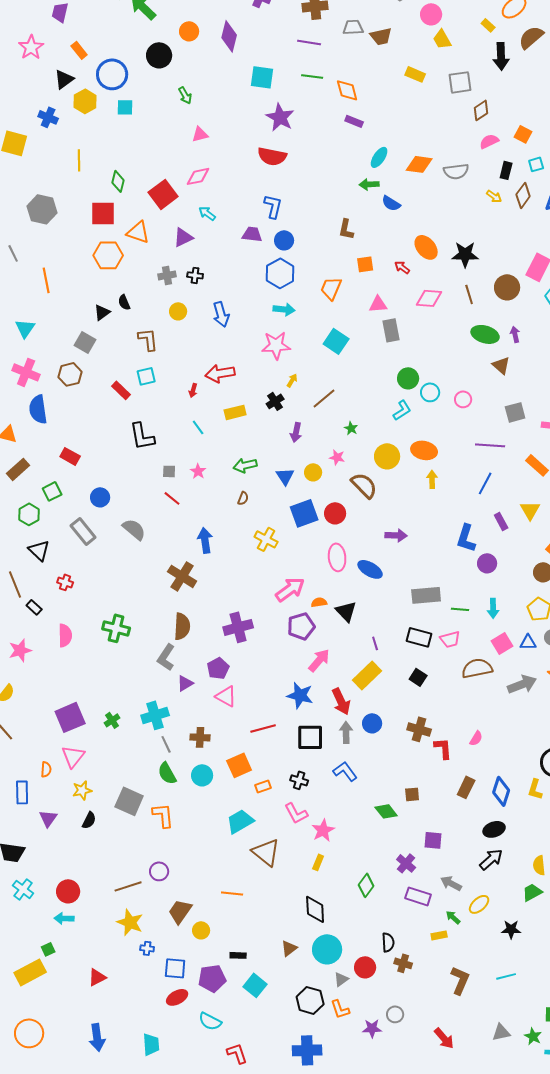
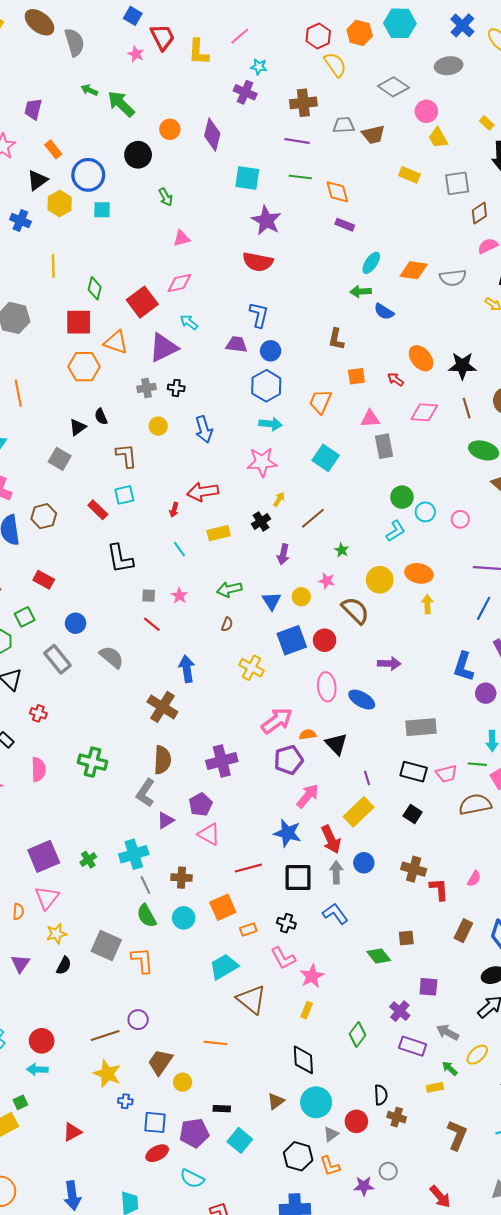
purple triangle: (183, 237) -> (163, 348), size x1.4
brown hexagon: (70, 374) -> (44, 516), moved
green line: (460, 609) -> (477, 764), moved

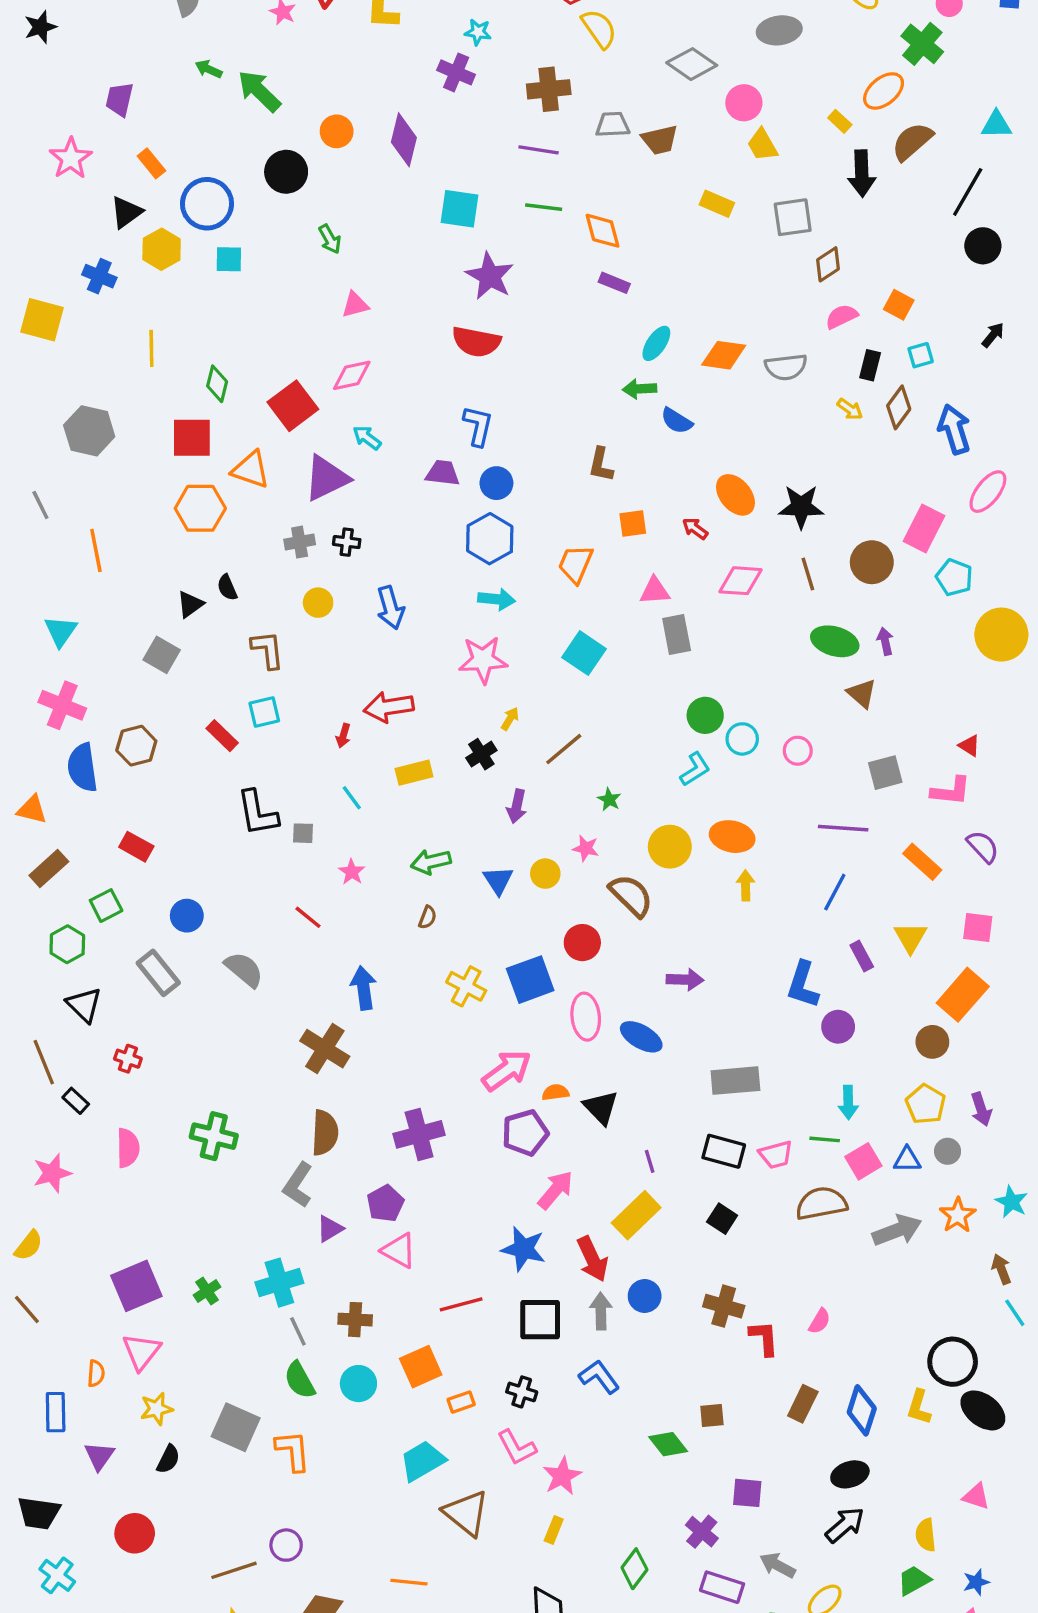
gray square: (149, 596) -> (303, 833), moved
blue square: (292, 640) -> (530, 980), moved
red circle: (42, 1041) -> (135, 1533), moved

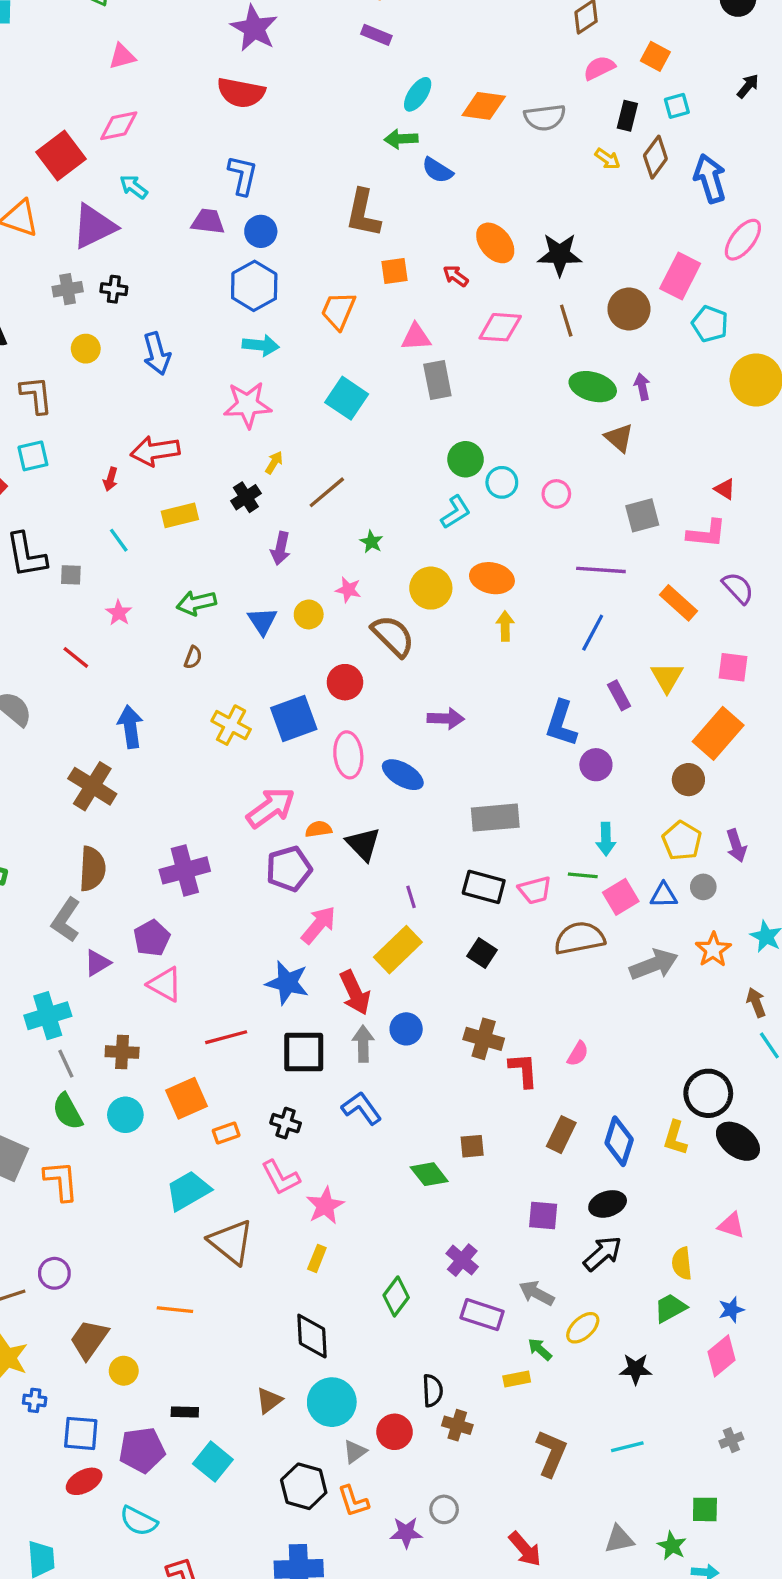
brown L-shape: (601, 465) -> (363, 213), size x1.4
purple square: (747, 1493) -> (543, 1216), moved

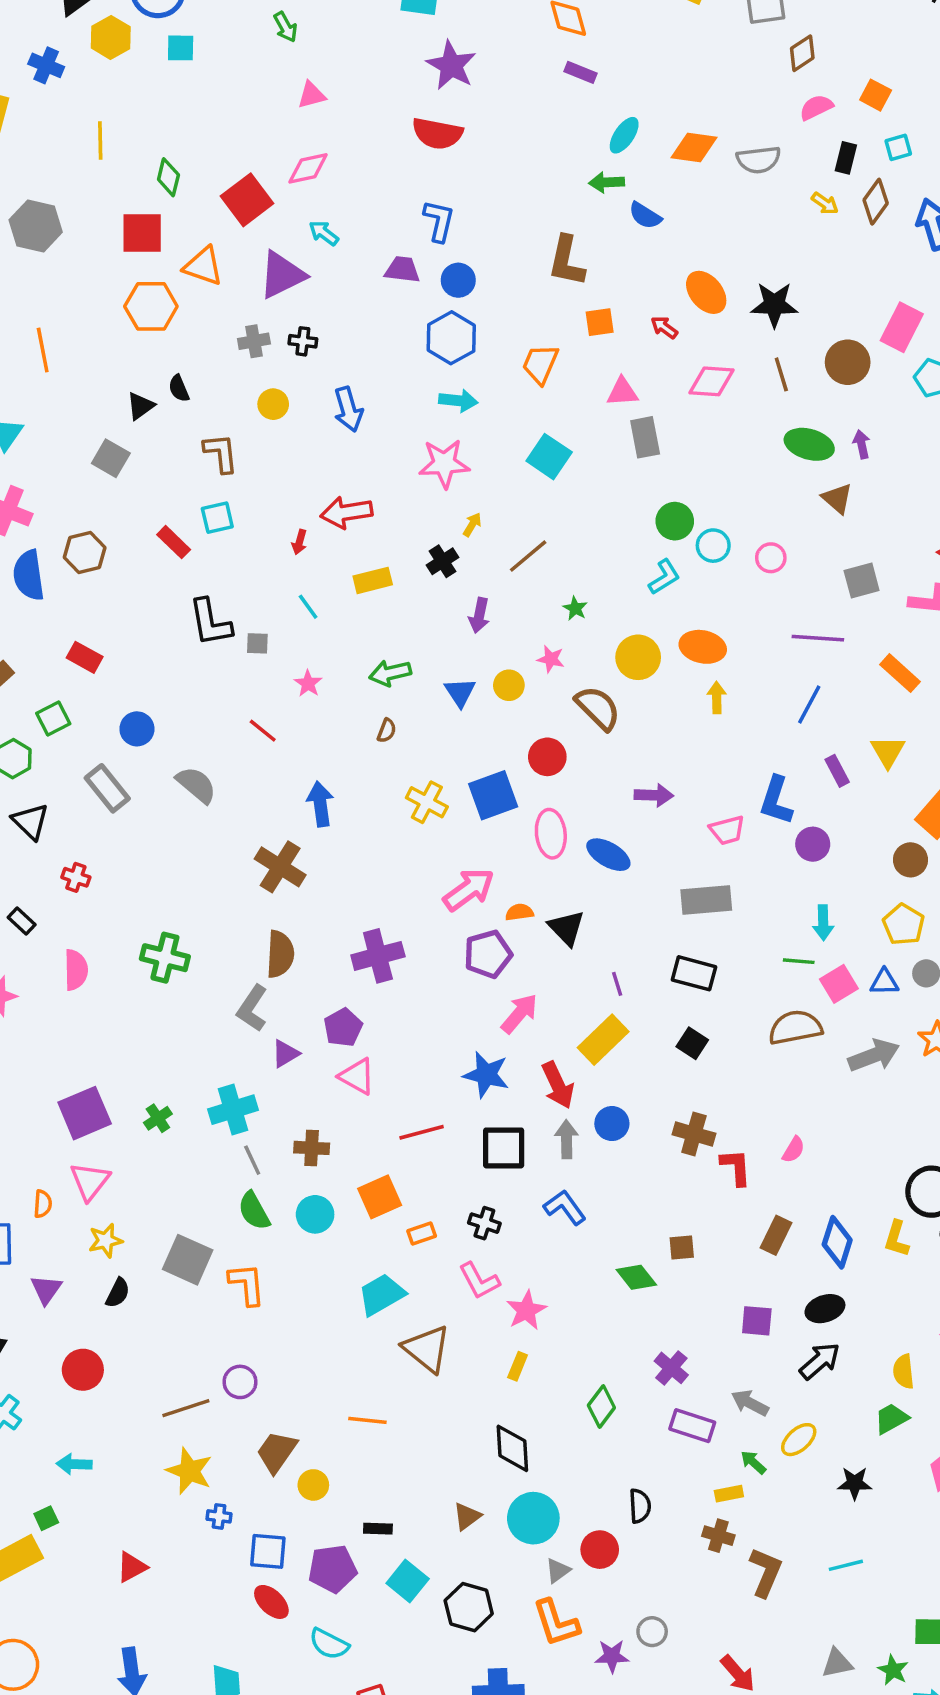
pink trapezoid: (535, 890) -> (727, 830), moved
brown cross: (457, 1425) -> (718, 1536), moved
red ellipse: (84, 1481) -> (271, 1602), turned 72
black hexagon: (304, 1486) -> (469, 1607), moved
orange L-shape: (353, 1501) -> (556, 1623), size x1.4

